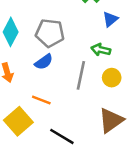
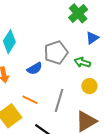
gray pentagon: (50, 33) -> (56, 53), moved, turned -30
gray line: (81, 75) -> (59, 100), moved

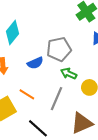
green arrow: (82, 62) -> (69, 74), moved

